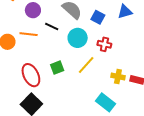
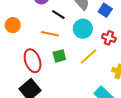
orange line: (29, 34) -> (50, 34), moved

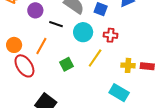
orange line: (50, 34) -> (41, 46), moved, turned -60
red ellipse: (33, 61) -> (24, 66), moved

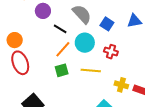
orange line: (41, 46) -> (63, 49), moved
yellow line: (95, 58) -> (91, 70), turned 48

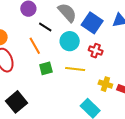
blue square: (107, 24) -> (92, 23), size x1.5
orange line: (63, 49) -> (35, 46), moved, turned -72

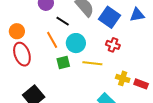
cyan circle: (70, 41) -> (76, 43), moved

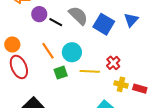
blue triangle: (137, 15) -> (131, 20), turned -35
black line: (63, 21) -> (56, 22), moved
red cross: (113, 45) -> (113, 63), moved, turned 32

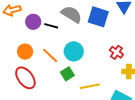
orange circle: (12, 44) -> (25, 52), moved
yellow line: (90, 71) -> (90, 86), moved

